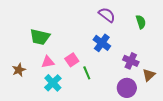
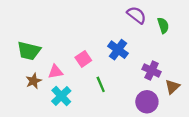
purple semicircle: (107, 15) -> (137, 15), moved
green trapezoid: (40, 37) -> (29, 51), moved
pink square: (72, 60) -> (83, 59), moved
brown star: (19, 70) -> (34, 81), moved

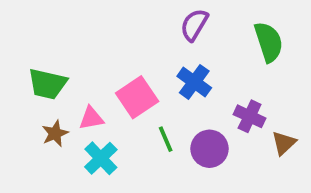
purple semicircle: (137, 15) -> (194, 25), moved, turned -96
green semicircle: (163, 25) -> (269, 42), size x1.5
pink square: (83, 59) -> (137, 97), size x1.5
purple circle: (147, 102) -> (209, 149), moved

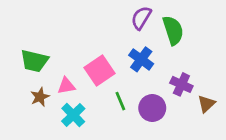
green semicircle: (269, 42) -> (173, 30), moved

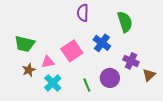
purple semicircle: (141, 18) -> (83, 13), moved, turned -30
green line: (120, 101) -> (87, 85), moved

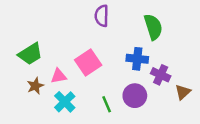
blue cross: (102, 43) -> (137, 59), moved, turned -30
green trapezoid: (25, 44) -> (30, 54), turned -45

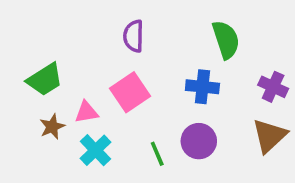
purple semicircle: (102, 16) -> (134, 36), moved
purple cross: (161, 75) -> (273, 87), moved
brown triangle: (183, 92) -> (269, 136), size x1.5

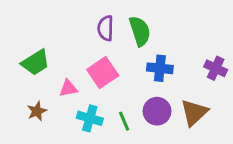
green semicircle: (226, 40) -> (140, 31), moved
brown star: (52, 127) -> (37, 111), moved
brown triangle: (269, 136) -> (194, 113), moved
cyan cross: (96, 150) -> (90, 118), moved, turned -30

